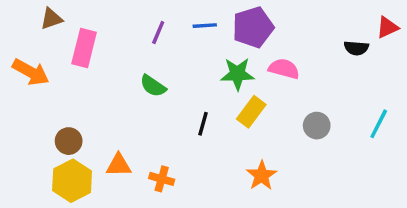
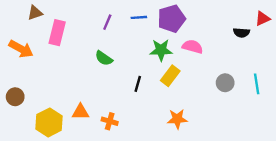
cyan line: (379, 124) -> (257, 84), turned -36
gray circle: (317, 126) -> (225, 83), moved
brown circle: (69, 141) -> (15, 97), moved
orange star: (262, 176) -> (177, 119), turned 30

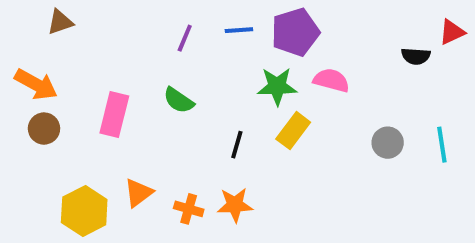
pink rectangle: (57, 33) -> (114, 114), moved
brown circle: (15, 97) -> (44, 129), moved
orange triangle: (80, 112) -> (138, 193), turned -36
orange star: (177, 119) -> (235, 205), moved

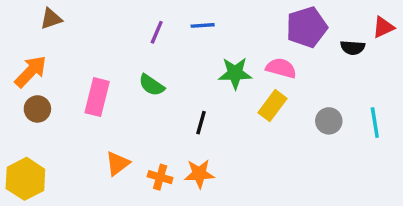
purple pentagon: (295, 32) -> (307, 27), moved
orange arrow: (36, 84) -> (31, 71), turned -75
yellow rectangle: (293, 131) -> (273, 106), moved
yellow hexagon: (84, 211) -> (25, 179), moved

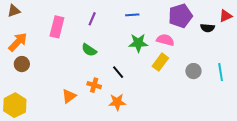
brown triangle: (51, 19) -> (14, 11), moved
blue line: (203, 25) -> (132, 15), moved
pink rectangle: (97, 97) -> (57, 27), moved
black line: (201, 123) -> (118, 72), turned -56
orange cross: (160, 177) -> (94, 85), moved

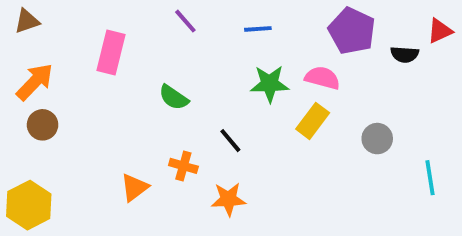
purple pentagon: (180, 16) -> (352, 31), turned -30
purple line: (92, 19) -> (185, 21), moved, turned -64
cyan line: (221, 72) -> (430, 178), moved

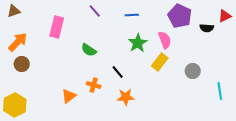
pink semicircle: (322, 78) -> (165, 40), turned 54
green star: (270, 84) -> (138, 43), turned -30
orange star: (228, 199) -> (126, 97), moved

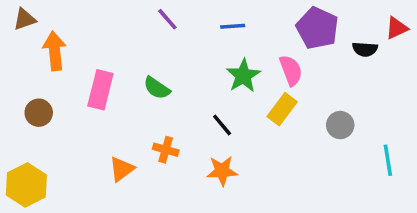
pink rectangle: (57, 27) -> (100, 90), moved
orange arrow: (18, 42) -> (55, 51), moved, turned -50
black line: (118, 72) -> (222, 125), moved

